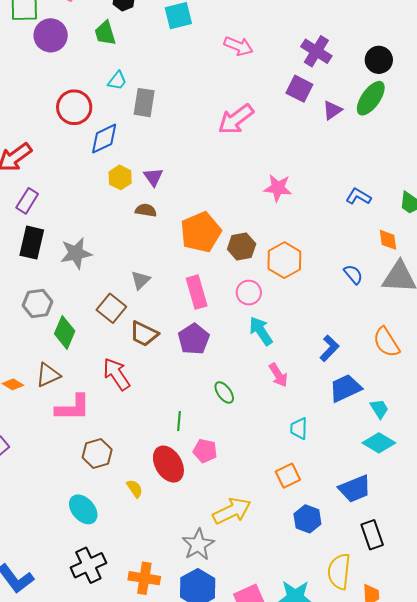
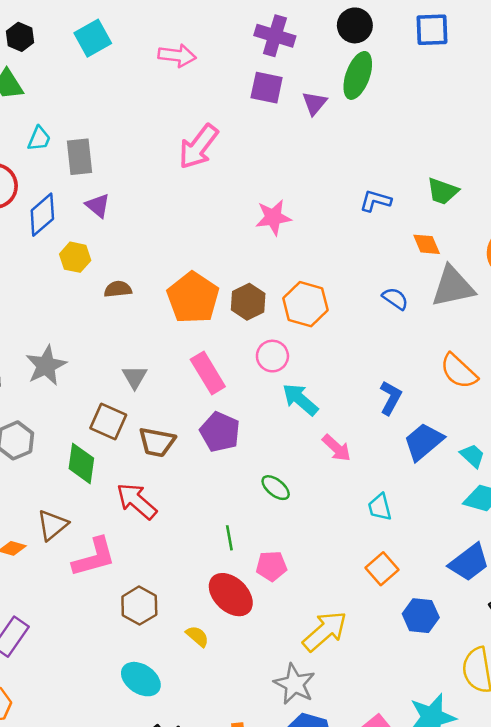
purple triangle: (153, 177) -> (98, 206), moved
green diamond: (65, 332) -> (81, 463), moved

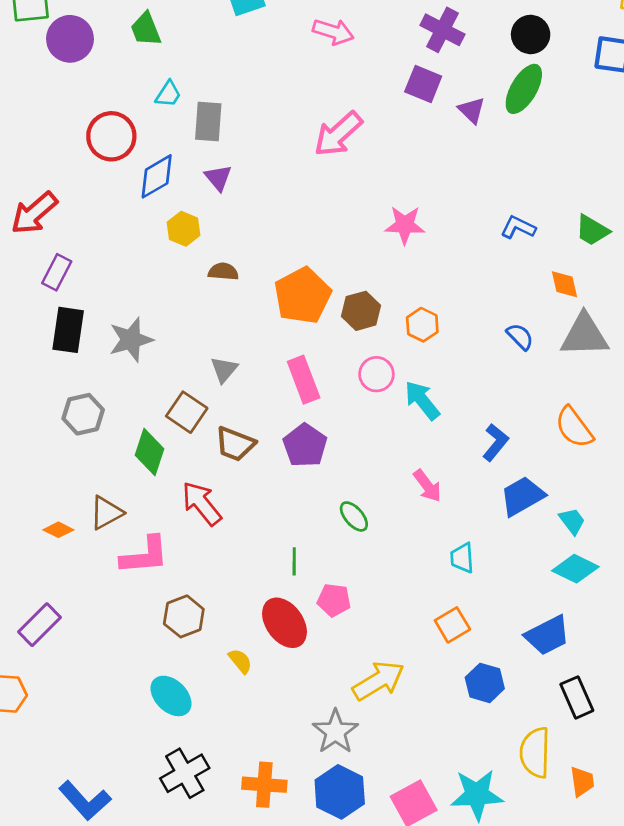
purple triangle: (314, 103) -> (472, 110), turned -36
orange hexagon: (305, 304) -> (422, 325), size x0.7
cyan arrow: (300, 399) -> (422, 400), moved

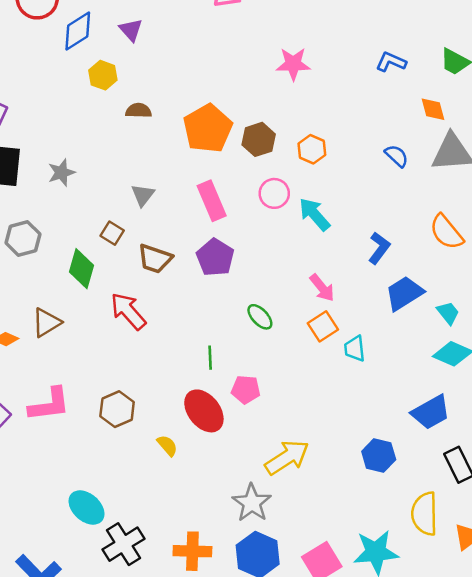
gray star: (131, 340) -> (61, 173), size x0.7
brown square: (187, 412) -> (112, 233), size x0.7
pink L-shape: (145, 555) -> (49, 405), moved
orange square: (452, 625) -> (323, 326), moved
cyan ellipse: (171, 696) -> (87, 508), moved

